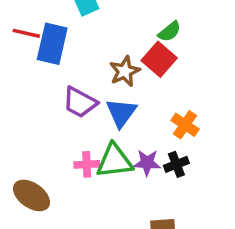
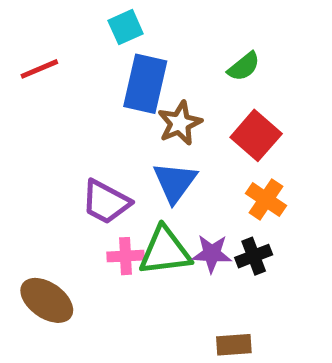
red line: (26, 33) -> (39, 69), turned -36
blue rectangle: (52, 44) -> (145, 84), moved
red square: (159, 59) -> (256, 135), moved
purple trapezoid: (80, 102) -> (106, 202), moved

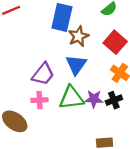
purple trapezoid: (106, 202) -> (43, 74), turned -80
pink cross: (126, 256) -> (39, 100), moved

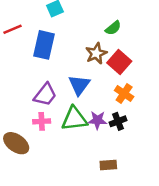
blue rectangle: (62, 17) -> (44, 45), moved
brown star: (78, 36) -> (96, 53), moved

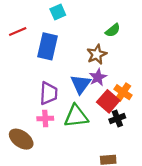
red square: (119, 62) -> (108, 101), moved
purple trapezoid: (45, 95) -> (49, 93), turned -35
purple star: (97, 120) -> (98, 77), moved, turned -30

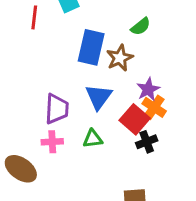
red line: (18, 31) -> (34, 17), moved, turned -60
blue rectangle: (47, 46) -> (91, 47), moved
purple star: (98, 77) -> (148, 89), moved
green triangle: (76, 116) -> (93, 139), size x0.6

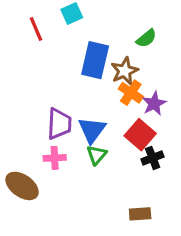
red line: (34, 17) -> (36, 29), turned -30
blue triangle: (99, 97) -> (92, 130), moved
orange cross: (154, 107) -> (131, 93), moved
green triangle: (93, 139) -> (97, 155), turned -42

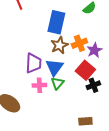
brown star: (125, 71) -> (59, 45), moved
orange cross: (131, 93) -> (79, 43), turned 35
pink cross: (55, 158) -> (39, 85), moved

